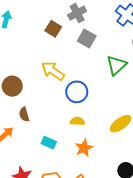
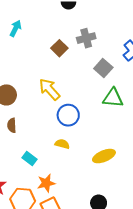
gray square: (87, 38) -> (103, 68), moved
green triangle: (116, 65) -> (113, 98), turned 35
orange star: (84, 148) -> (46, 183), moved

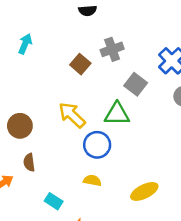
green triangle: (113, 98) -> (117, 114), moved

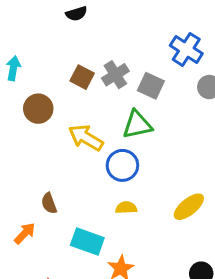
gray cross: (112, 49) -> (115, 75), moved
brown circle: (20, 126) -> (38, 109), moved
cyan rectangle: (54, 201) -> (87, 242), size x1.5

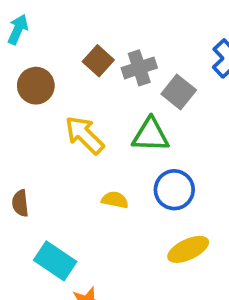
blue circle: (122, 165) -> (174, 190), moved
yellow semicircle: (126, 208) -> (115, 200), moved

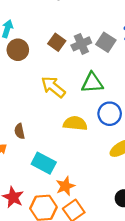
brown circle: (36, 86) -> (18, 50), moved
gray square: (179, 92) -> (106, 42), moved
yellow semicircle: (115, 200) -> (75, 123), size x1.5

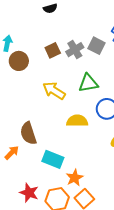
brown square: (57, 42) -> (53, 50), turned 35
brown semicircle: (20, 131) -> (28, 133), size x1.6

